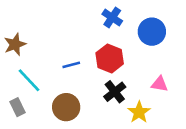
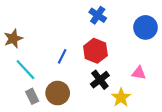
blue circle: (152, 32) -> (145, 27), moved
blue line: (71, 65) -> (62, 56), turned -48
gray rectangle: (17, 107) -> (32, 96), moved

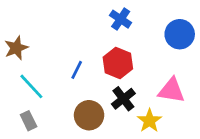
pink triangle: (139, 73) -> (171, 91), size x1.5
brown circle: (58, 93) -> (89, 115), moved
gray rectangle: (32, 96) -> (29, 121), moved

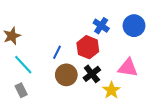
blue cross: (121, 19) -> (101, 26), moved
brown circle: (89, 115) -> (66, 75), moved

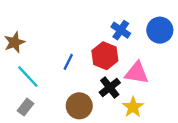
pink triangle: (128, 68) -> (137, 73), moved
brown circle: (66, 75) -> (79, 106), moved
gray rectangle: (21, 90) -> (25, 107), turned 64

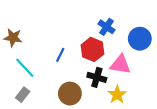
blue circle: (160, 30) -> (140, 39), moved
brown star: (15, 42) -> (13, 38), turned 30
black cross: (110, 88) -> (97, 77), turned -36

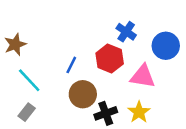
brown star: (13, 38) -> (15, 44), turned -30
black cross: (97, 77) -> (106, 113), moved, turned -36
brown circle: (70, 94) -> (83, 94), moved

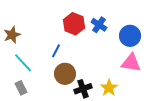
red hexagon: (110, 59) -> (74, 24), moved
pink triangle: (143, 76) -> (131, 63), moved
gray rectangle: (27, 112) -> (21, 88), turned -64

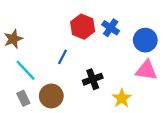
brown circle: (65, 74) -> (51, 96), moved
black cross: (83, 89) -> (93, 79), moved

